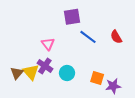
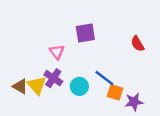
purple square: (72, 17) -> (85, 33), moved
blue line: (88, 37) -> (104, 78), moved
brown triangle: (17, 73) -> (20, 86), turned -40

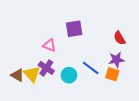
pink triangle: (57, 52) -> (49, 45), turned -32
orange square: (115, 92) -> (112, 74), moved
purple star: (134, 102) -> (116, 60), moved

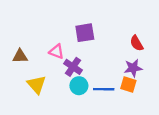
purple cross: (46, 68) -> (73, 67), moved
blue line: (91, 68) -> (104, 89), moved, turned -36
brown triangle: (17, 75) -> (20, 56), moved, turned -32

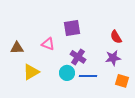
purple cross: (73, 67) -> (78, 57), moved
yellow triangle: (37, 85) -> (31, 72), turned 42
orange square: (128, 85) -> (122, 81), moved

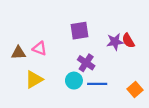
pink triangle: (48, 44) -> (40, 48), moved
purple star: (113, 58) -> (115, 42), moved
orange square: (122, 81) -> (135, 89), turned 32

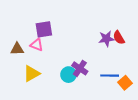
purple square: (79, 31) -> (44, 29), moved
purple cross: (86, 63) -> (80, 68), moved
blue line: (97, 84) -> (110, 76), moved

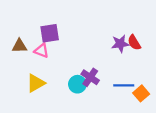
brown triangle: (17, 49) -> (20, 46), moved

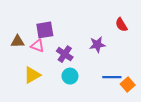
red semicircle: (134, 43) -> (121, 25), moved
purple star: (120, 44) -> (97, 45), moved
purple cross: (90, 77) -> (65, 54), moved

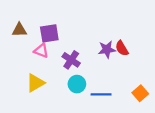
red semicircle: (121, 25) -> (122, 48), moved
brown triangle: (18, 41) -> (19, 30), moved
blue line: (112, 77) -> (101, 94), moved

